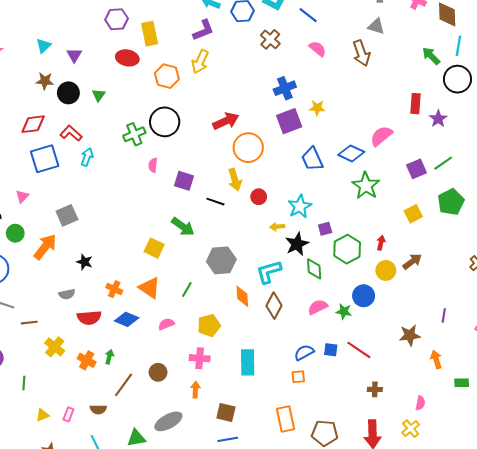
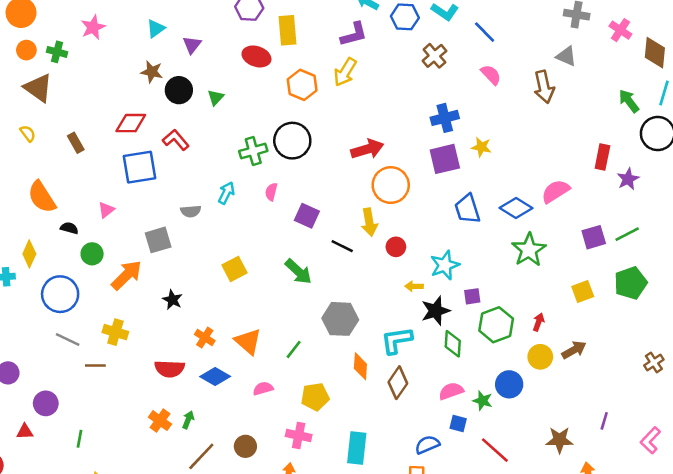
cyan arrow: (87, 157) -> (226, 193), moved
yellow square: (154, 248) -> (235, 269), moved, turned 30
gray semicircle: (67, 294) -> (191, 211), moved
yellow cross: (55, 347) -> (115, 332), moved, turned -30
blue square: (331, 350) -> (458, 423), moved

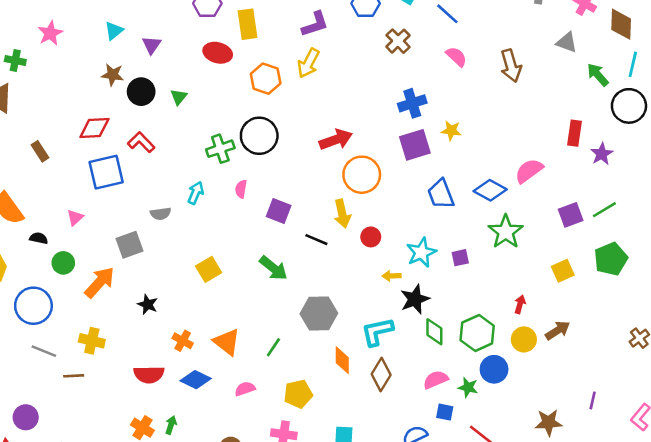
gray triangle: (566, 56) -> (567, 42), moved
purple square: (472, 296) -> (460, 258), moved
green hexagon: (496, 325) -> (477, 333), moved

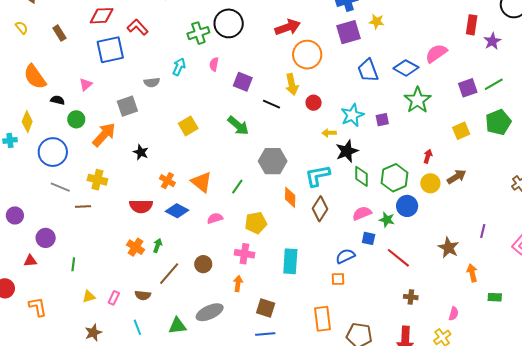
brown star: (549, 422) -> (448, 248), turned 30

